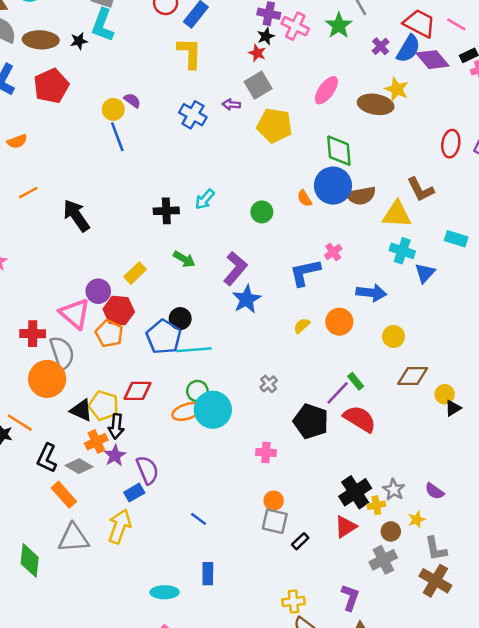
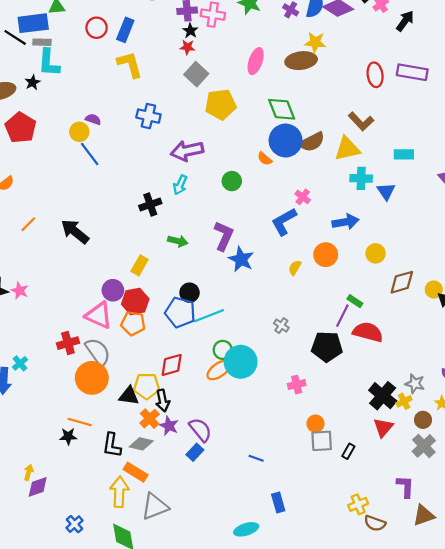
purple arrow: (231, 105) -> (187, 151), moved, size x2.0
yellow arrow: (120, 526) -> (119, 492), moved

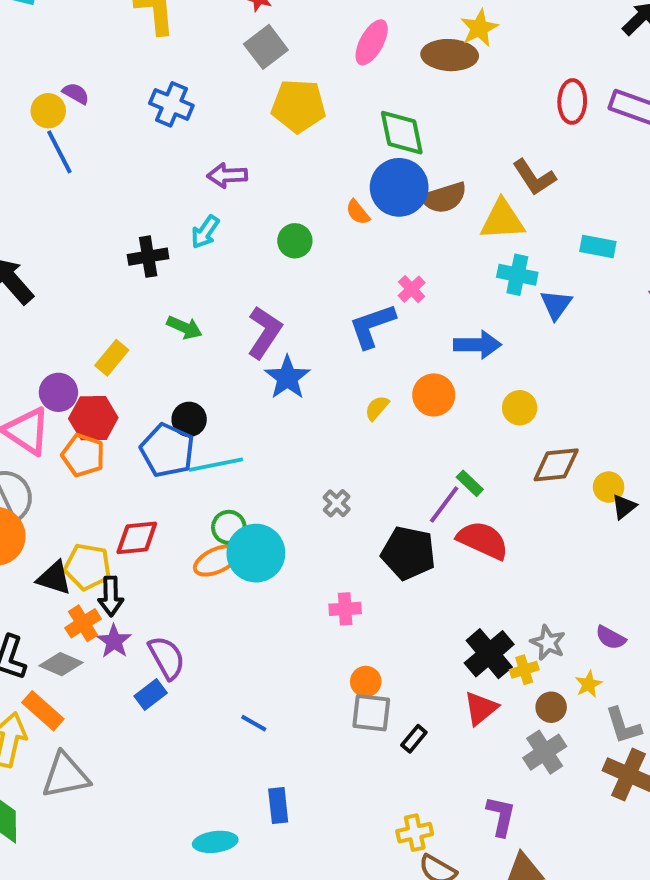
yellow star: (315, 42) -> (479, 28), turned 30
purple arrow: (187, 151) -> (227, 175), size x0.7

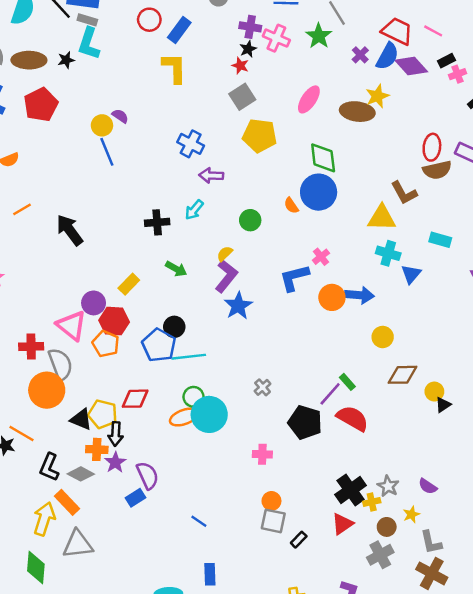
blue cross: (171, 104) -> (191, 144), moved
brown semicircle: (444, 198) -> (437, 170), moved
orange circle: (434, 395) -> (332, 297), moved
yellow semicircle: (377, 408) -> (225, 254), moved
orange cross: (83, 623) -> (97, 449), turned 30

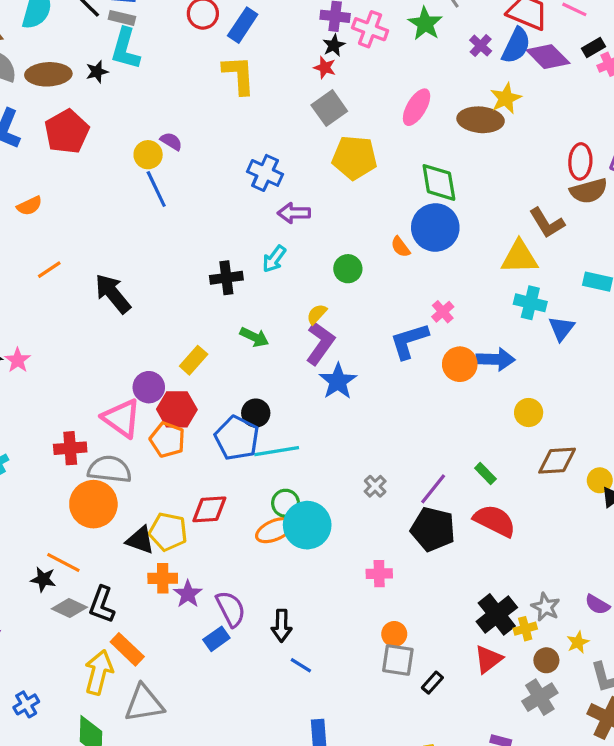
gray semicircle: (60, 364) -> (110, 469), turned -60
purple line: (330, 394) -> (433, 489), moved
black arrow: (116, 434) -> (282, 626), moved
gray diamond: (81, 474) -> (69, 608), moved

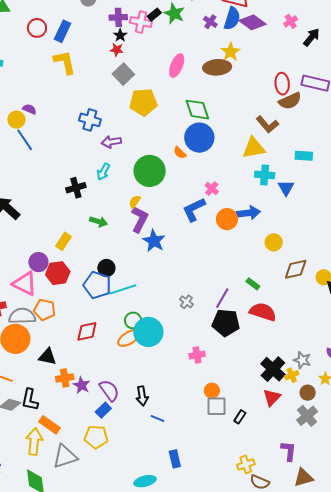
black rectangle: (594, 47) -> (154, 15), moved
green circle: (348, 269) -> (150, 171), size x1.8
orange pentagon: (167, 440) -> (44, 310), moved
yellow pentagon: (168, 532) -> (96, 437), moved

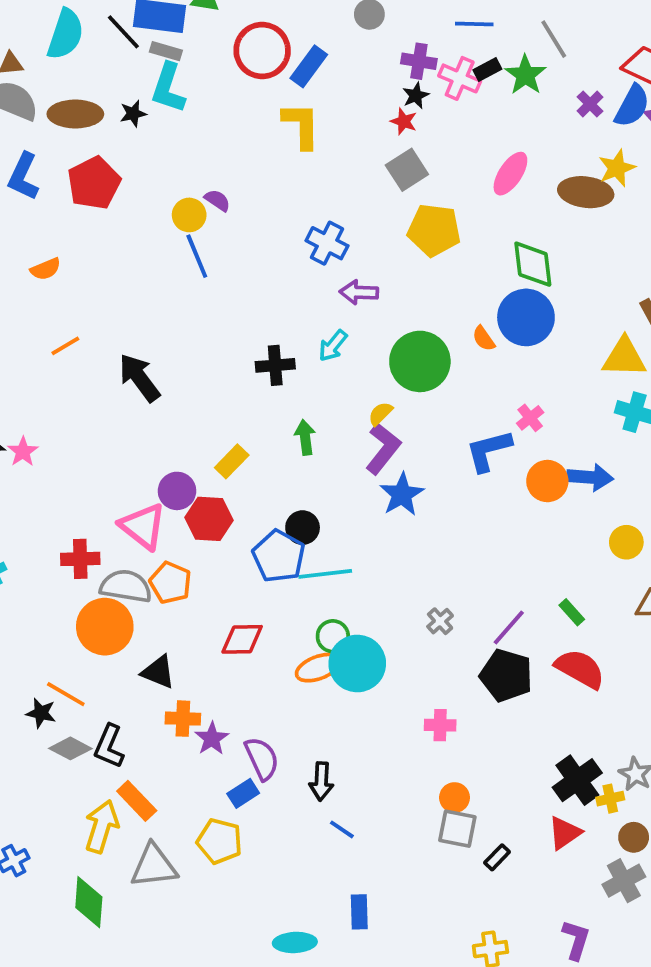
red circle: (37, 28) -> (262, 51), size x1.5
green arrow: (99, 222) -> (305, 437), turned -126

